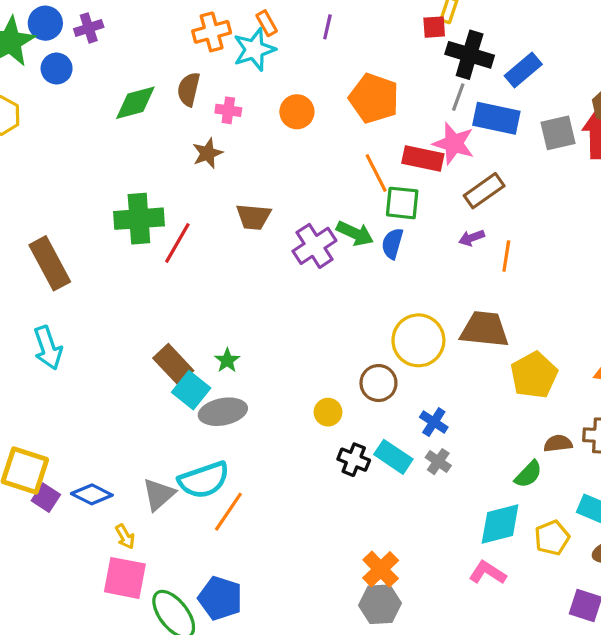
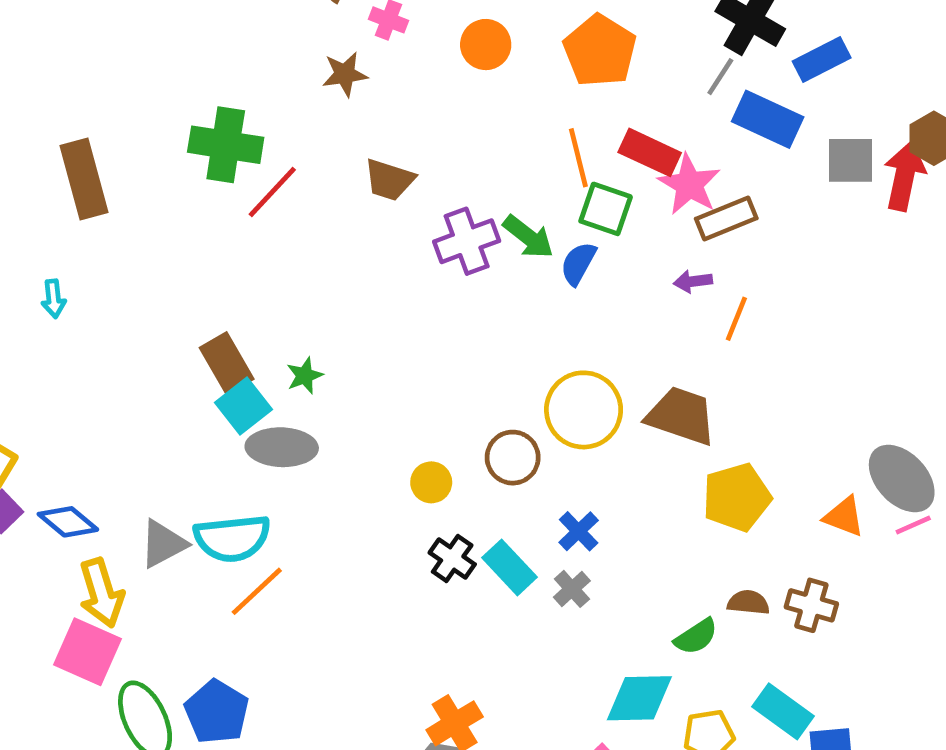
pink star: (454, 144) -> (689, 184), moved
cyan arrow: (48, 348) -> (54, 299), size x0.6
yellow arrow: (125, 537) -> (101, 593), size x1.8

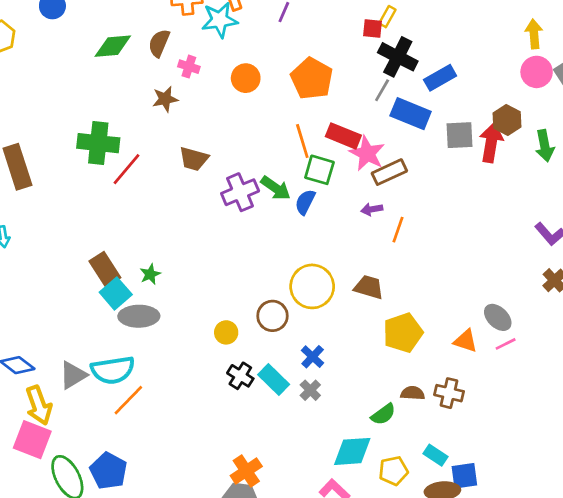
brown trapezoid: (681, 416) -> (369, 287), size x0.7
gray ellipse: (902, 479) -> (498, 317), size x0.7
cyan rectangle: (783, 711) -> (436, 455), size x0.7

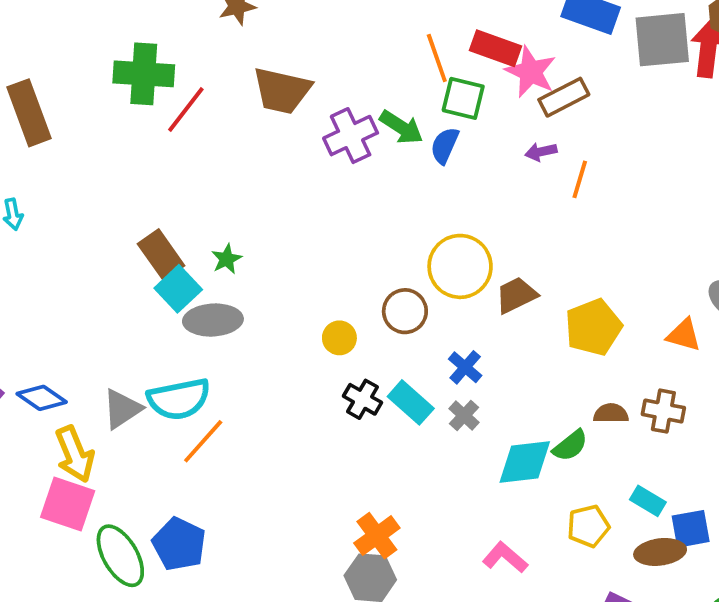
gray square: (459, 135) -> (662, 40), size x1.4
brown trapezoid: (194, 159) -> (282, 91), size x1.4
brown trapezoid: (369, 287) -> (516, 295), moved, turned -40
cyan diamond: (352, 451) -> (525, 462), moved

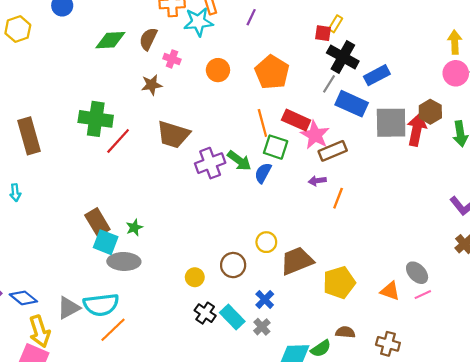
yellow circle: (460, 266) -> (266, 242), size x0.6
cyan square: (178, 289) -> (106, 242), turned -30
brown trapezoid: (516, 295) -> (297, 261), size x1.4
brown cross: (663, 411) -> (388, 344), moved

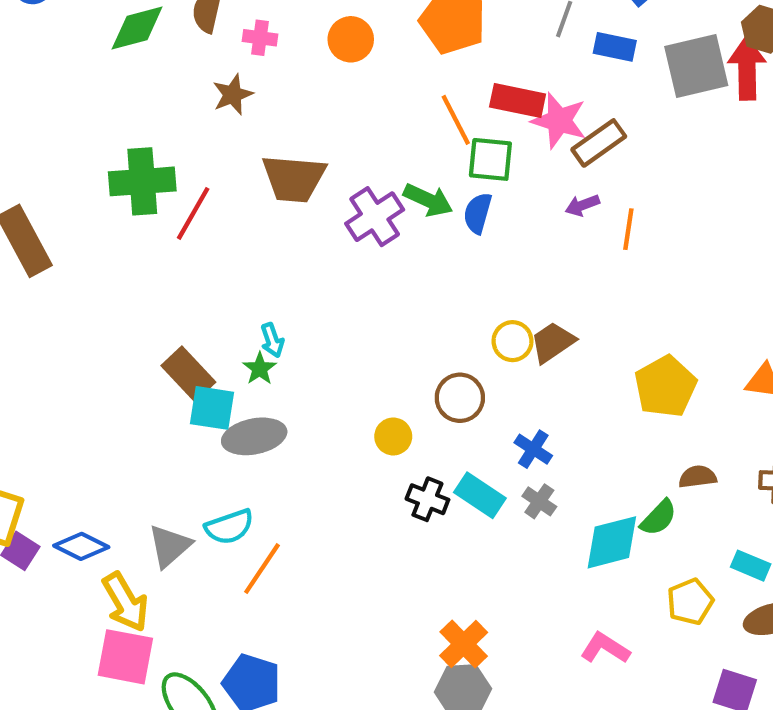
blue rectangle: (352, 104) -> (615, 47), size x0.7
cyan arrow: (15, 193) -> (272, 340), moved
brown trapezoid: (297, 261) -> (553, 342), moved, size x0.7
cyan semicircle: (101, 305) -> (229, 527), size x0.7

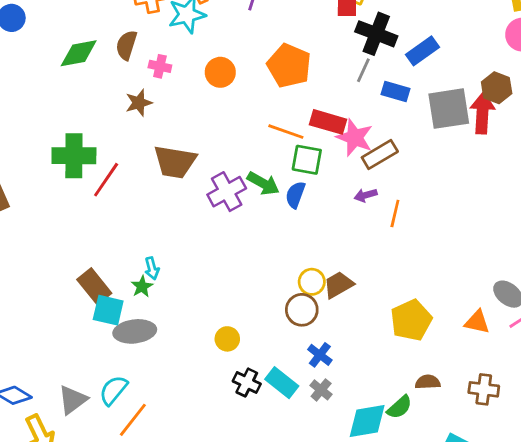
orange line: (456, 120) -> (286, 132), turned -48
brown circle: (460, 398) -> (302, 310), moved
cyan semicircle: (229, 527) -> (113, 390), turned 144

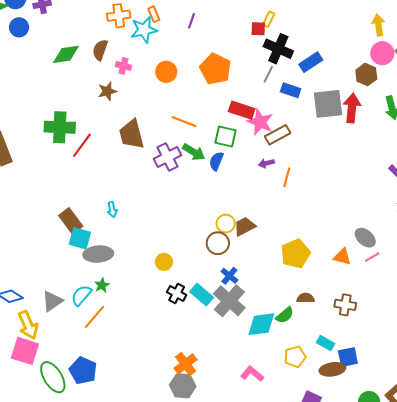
brown hexagon: (497, 88) -> (366, 75), moved
orange line: (286, 132) -> (184, 122), moved
brown trapezoid: (175, 162) -> (131, 134), turned 64
green star: (142, 287) -> (102, 285), moved
gray cross: (321, 390) -> (229, 301), size x2.0

